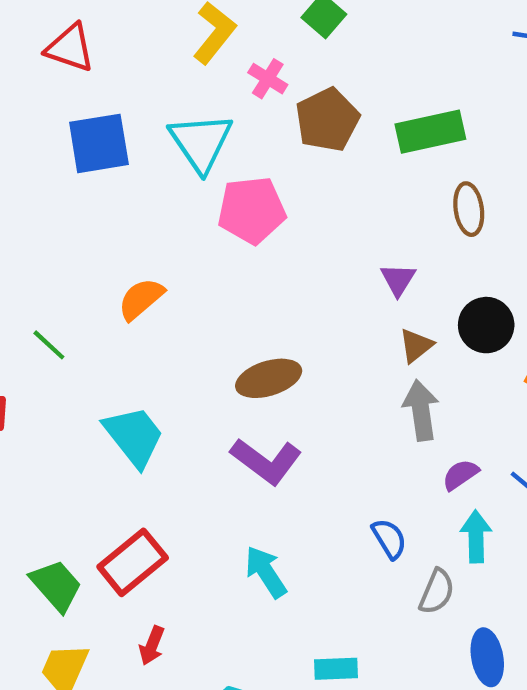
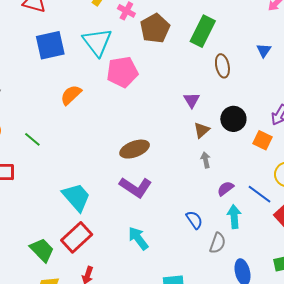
green rectangle: (430, 132) -> (203, 31), turned -48
orange semicircle: (141, 299) -> (71, 95), moved
gray arrow: (421, 410) -> (206, 160), size x0.6
cyan trapezoid: (134, 436) -> (76, 197), moved

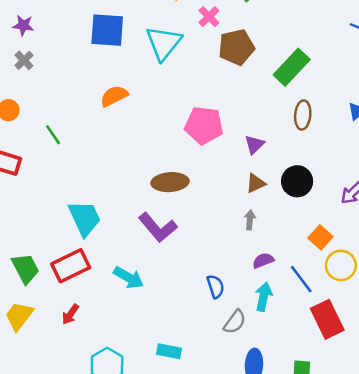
pink pentagon: (122, 72) -> (204, 125), moved
orange square: (262, 140) -> (320, 237), moved
cyan arrow: (138, 238) -> (129, 278), moved, turned 140

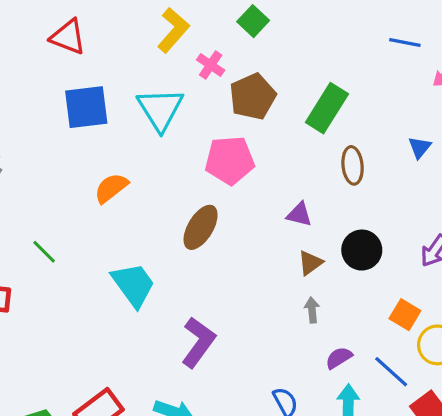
pink pentagon: (204, 125) -> (230, 160), moved
purple triangle: (254, 145) -> (299, 214), turned -50
brown ellipse: (170, 182) -> (201, 227), moved, turned -44
cyan trapezoid: (85, 218) -> (133, 285), moved
purple L-shape: (158, 227) -> (198, 342), turned -93

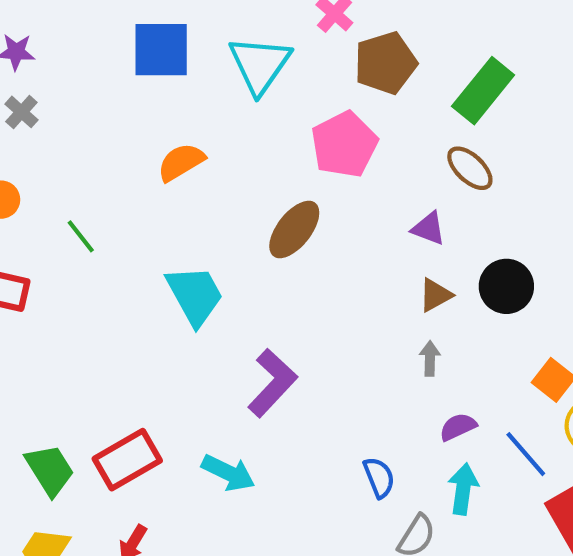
pink pentagon: (230, 160) -> (344, 144), turned -30
brown ellipse: (353, 165) -> (470, 168), moved, turned -48

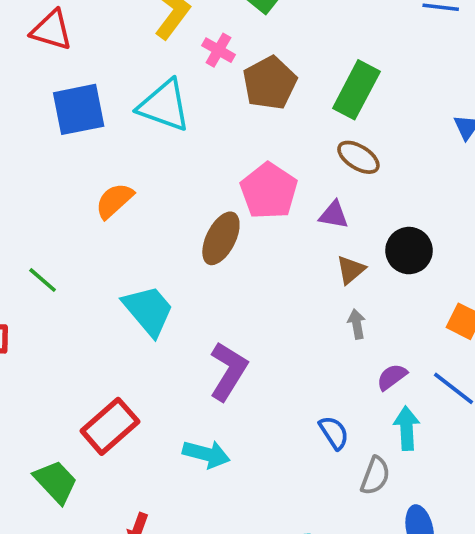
cyan triangle: (260, 65) -> (164, 106), turned -34
pink pentagon: (344, 144) -> (269, 191), moved
red rectangle: (127, 460) -> (110, 426), moved

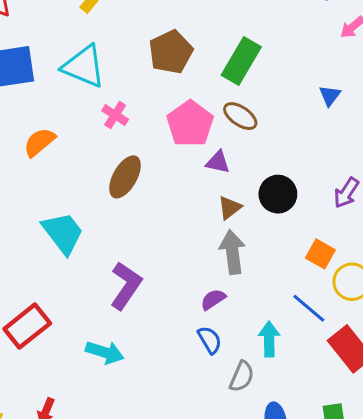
pink cross: (218, 50) -> (115, 115), moved
pink pentagon: (269, 191) -> (190, 124), moved
gray arrow: (357, 324) -> (232, 252), size x1.8
purple semicircle: (392, 377) -> (213, 299), moved

